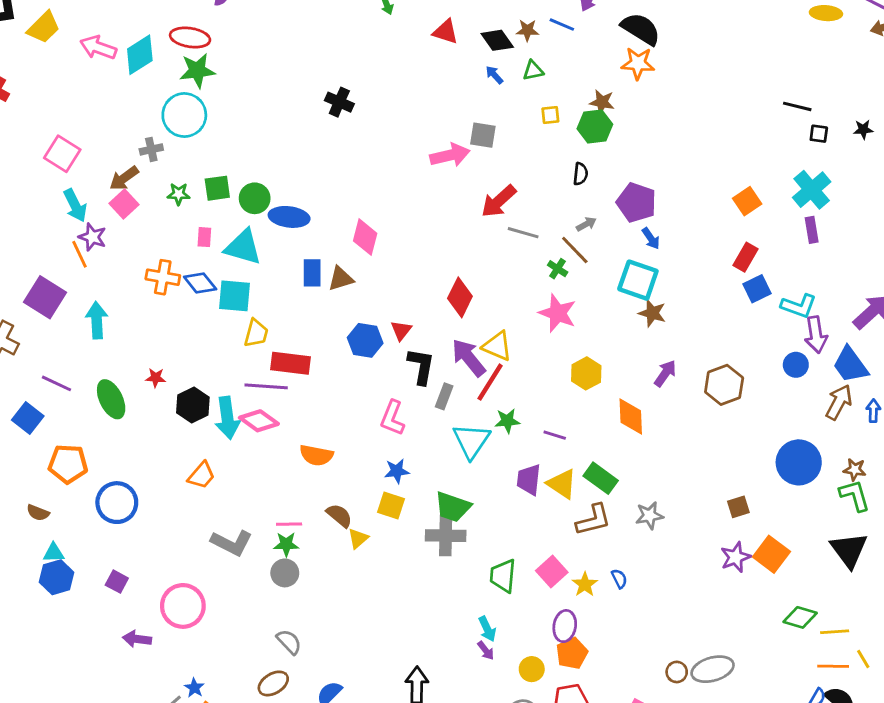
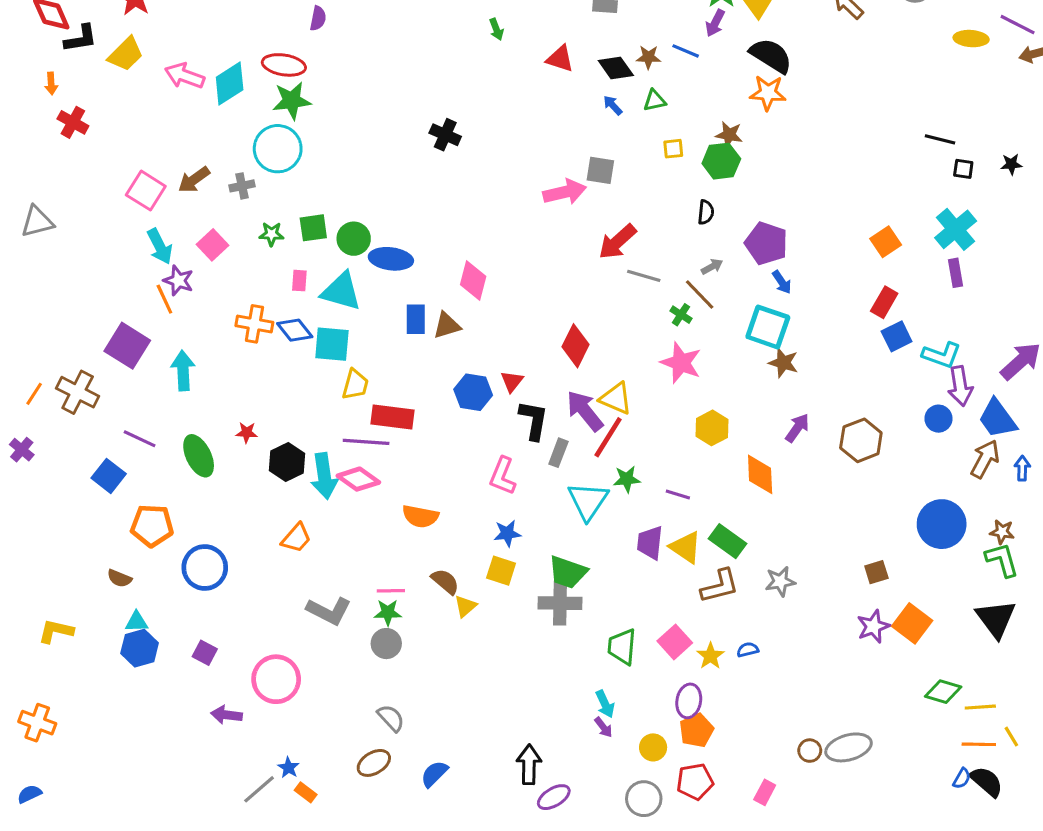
brown arrow: (124, 178) -> (194, 180), moved
blue semicircle: (619, 579) -> (748, 650), turned -78

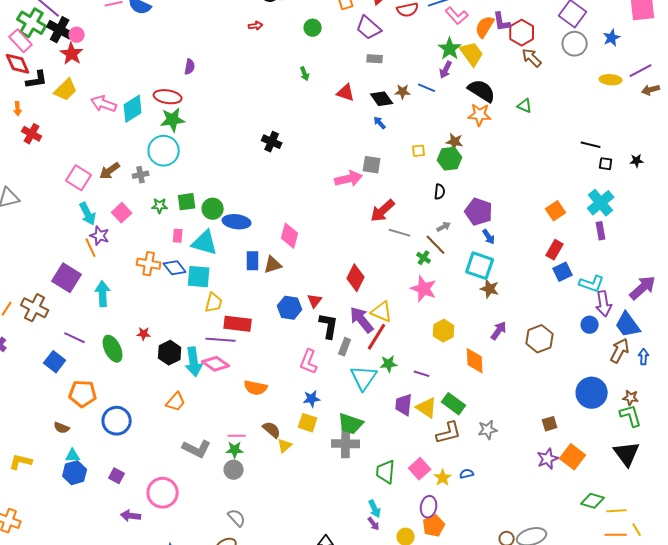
purple line: (1018, 25) -> (641, 71), turned -55
green triangle: (655, 101) -> (525, 106), moved, turned 35

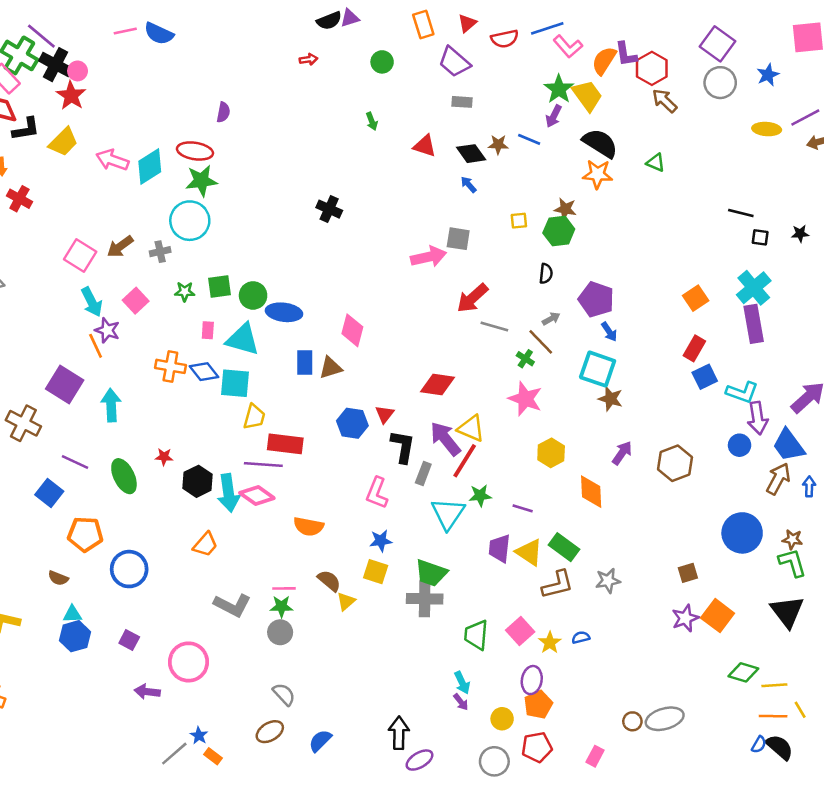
purple rectangle: (601, 231) -> (754, 324), size x1.6
red diamond: (356, 278) -> (438, 385), turned 72

